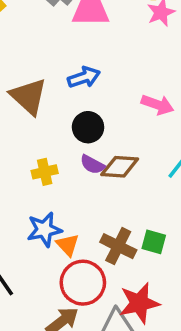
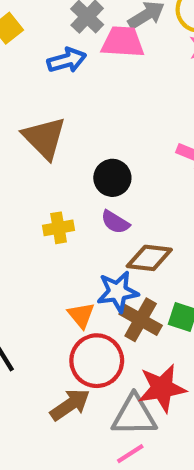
blue arrow: (84, 77) -> (67, 60), moved
brown diamond: (120, 167) -> (149, 258), moved
blue star: (44, 230) -> (118, 292), moved

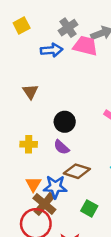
brown triangle: (44, 138) -> (30, 92), size x0.6
orange triangle: (81, 315) -> (33, 184), moved
brown cross: (141, 320) -> (44, 204), moved

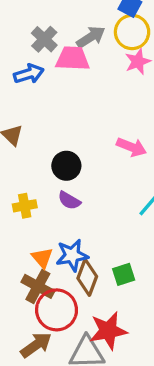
brown diamond: (77, 171) -> (87, 277), moved, turned -75
brown cross: (44, 204) -> (38, 286), moved
green square: (89, 208) -> (124, 274), turned -35

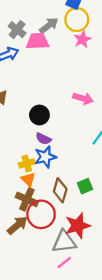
yellow cross: (25, 206) -> (27, 163), moved
blue star: (72, 255) -> (45, 157), moved
brown arrow: (36, 345) -> (17, 225), moved

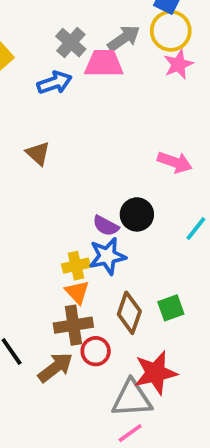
black circle: (39, 115) -> (137, 214), moved
brown cross: (27, 199) -> (73, 325), turned -35
red circle: (41, 214) -> (96, 351), size x0.6

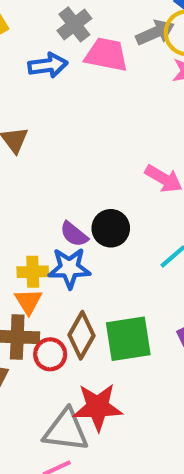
gray arrow: (124, 38) -> (155, 33), moved
green square: (171, 308) -> (128, 339), size x1.6
red circle: (96, 351) -> (50, 354), moved

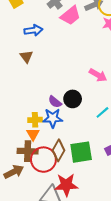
pink trapezoid: (106, 55) -> (70, 16), turned 130
blue arrow: (48, 65) -> (33, 30), moved
red circle: (50, 354) -> (43, 160), size x1.6

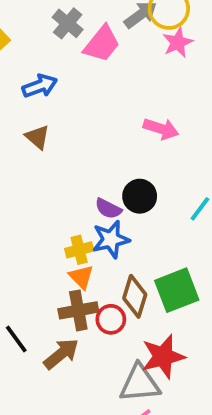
pink arrow: (98, 75) -> (161, 129), moved
red circle: (43, 160) -> (111, 319), size x0.6

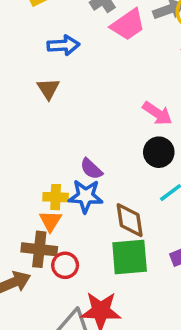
black circle: (140, 196) -> (159, 152), moved
brown diamond: (135, 296) -> (130, 220), moved, turned -42

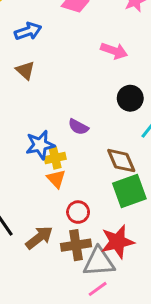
pink arrow: (157, 113) -> (114, 51), moved
blue star: (86, 196) -> (40, 145), moved
brown cross: (39, 249) -> (76, 245), moved

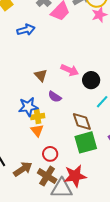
pink arrow: (114, 51) -> (70, 70), moved
brown triangle: (25, 70) -> (41, 75), moved
brown cross: (76, 245) -> (47, 176), turned 36

